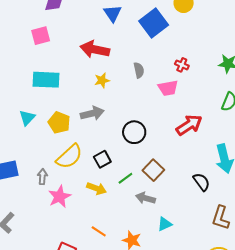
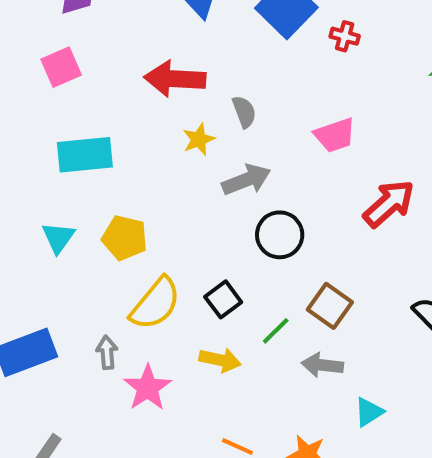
red cross: (182, 65) -> (345, 36), moved
gray semicircle: (139, 70) -> (244, 112), moved
gray arrow: (92, 113) -> (246, 180), moved

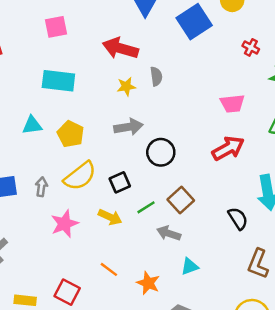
red cross: (345, 36) -> (251, 47), moved
pink trapezoid: (335, 135) -> (232, 104), moved
gray arrow: (246, 180) -> (128, 127), moved
cyan triangle: (58, 238) -> (32, 125), turned 35
gray arrow: (107, 352) -> (41, 187), moved

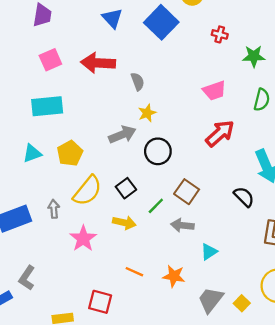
pink square: (56, 27) -> (50, 60), moved
yellow star: (126, 87) -> (147, 113), moved
yellow pentagon: (71, 134) -> (70, 153), turned 30

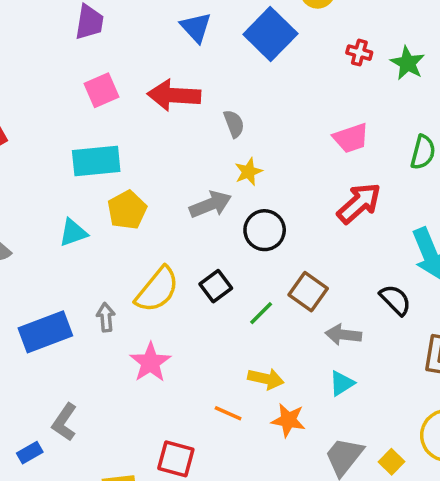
green star: (254, 56) -> (408, 63), moved, turned 30
yellow pentagon: (70, 153) -> (127, 210), moved
yellow arrow: (124, 223) -> (266, 379), moved
gray arrow: (182, 225) -> (343, 335), moved

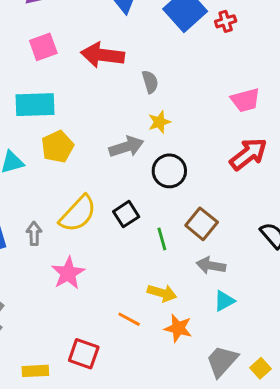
red cross: (359, 53) -> (226, 21), moved, turned -36
green line: (261, 313) -> (162, 239), turned -65
gray arrow: (343, 335) -> (211, 265), moved

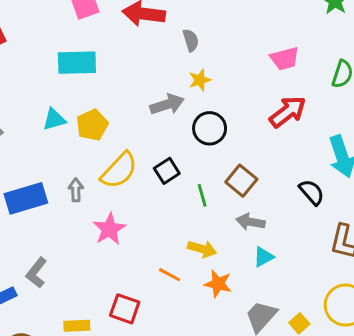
yellow pentagon: (58, 147) -> (92, 125), moved

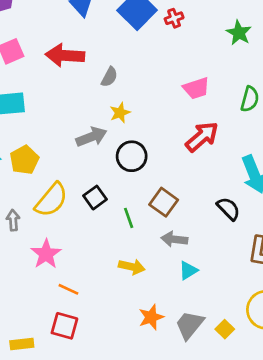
gray semicircle: (191, 40) -> (109, 77), turned 48
orange line: (170, 275) -> (68, 289), moved
orange star: (218, 284) -> (151, 317), moved, turned -30

